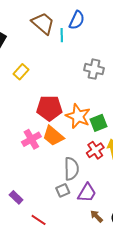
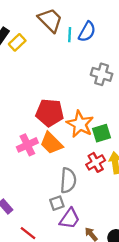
blue semicircle: (77, 20) -> (87, 32), moved
yellow rectangle: (21, 72) -> (17, 42), moved
purple trapezoid: (87, 193) -> (70, 219), moved

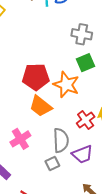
green square: (102, 133) -> (85, 63), moved
pink cross: (27, 145) -> (20, 139), moved
purple trapezoid: (70, 219) -> (82, 154), moved, turned 40

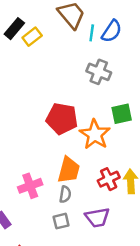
gray cross: (82, 34) -> (99, 72), moved
orange trapezoid: (41, 106) -> (69, 170), moved, turned -125
gray semicircle: (61, 140) -> (65, 194), moved, size x0.6

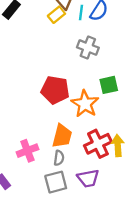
yellow rectangle: (32, 37) -> (56, 15), moved
red cross: (109, 179) -> (98, 144), size x1.4
gray square: (61, 221) -> (56, 182), size x1.5

